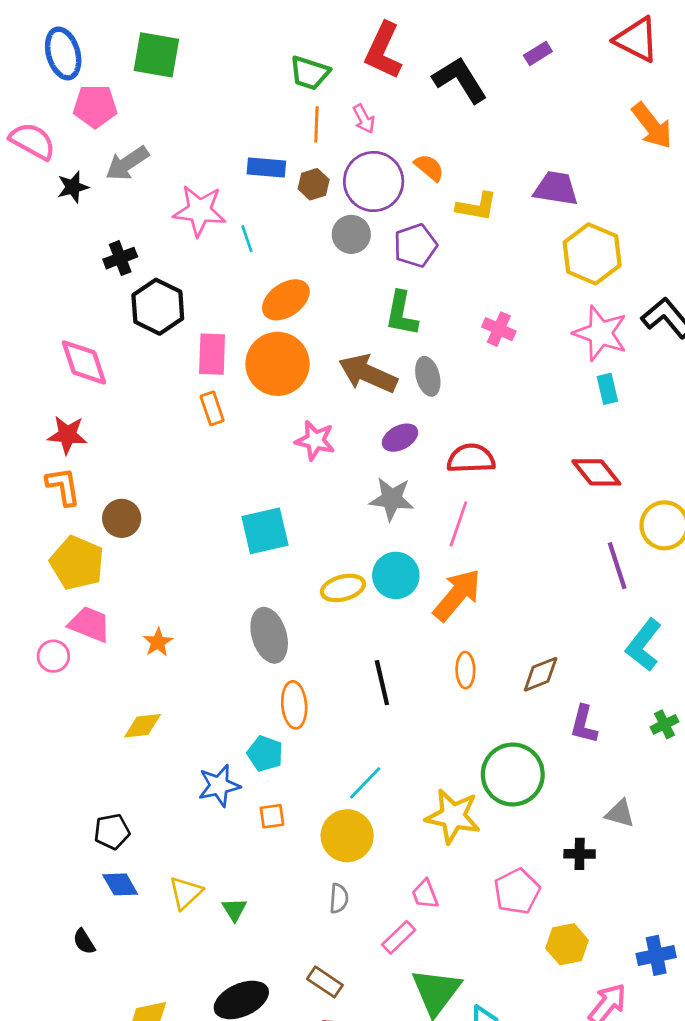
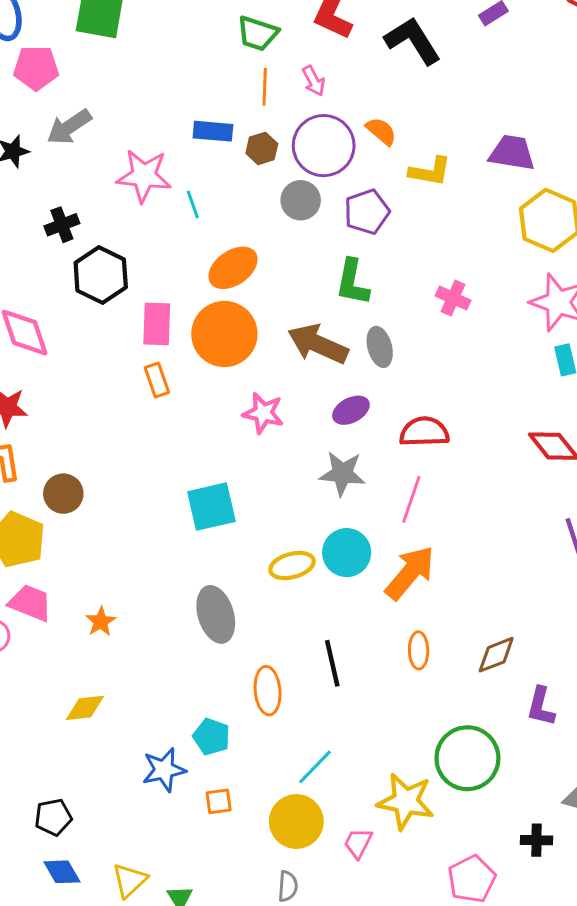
orange ellipse: (294, 705) -> (268, 691), moved
pink trapezoid: (425, 894) -> (358, 843), moved, turned 48

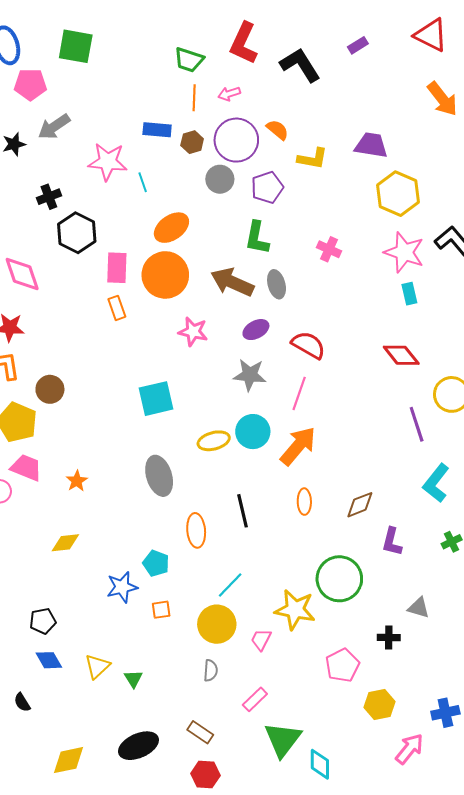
pink arrow: (314, 81) -> (229, 94), turned 100
red semicircle: (424, 432) -> (308, 345), turned 32

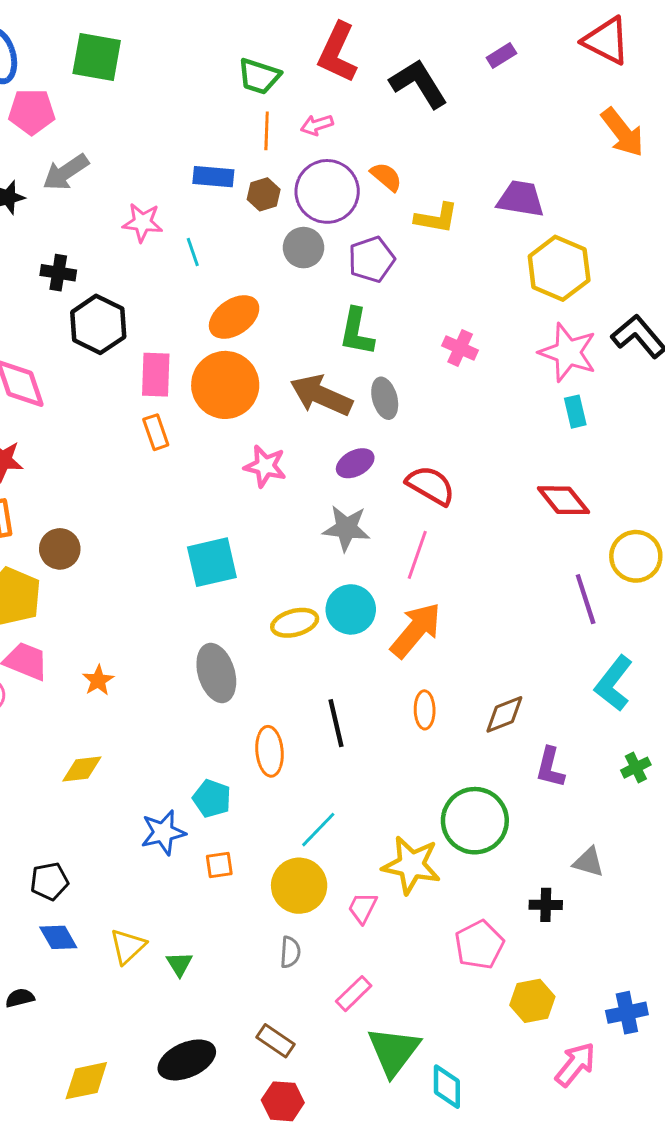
pink star: (108, 162) -> (142, 222), size x0.7
black cross: (49, 197) -> (58, 273), turned 30
black semicircle: (22, 702) -> (20, 998), turned 108

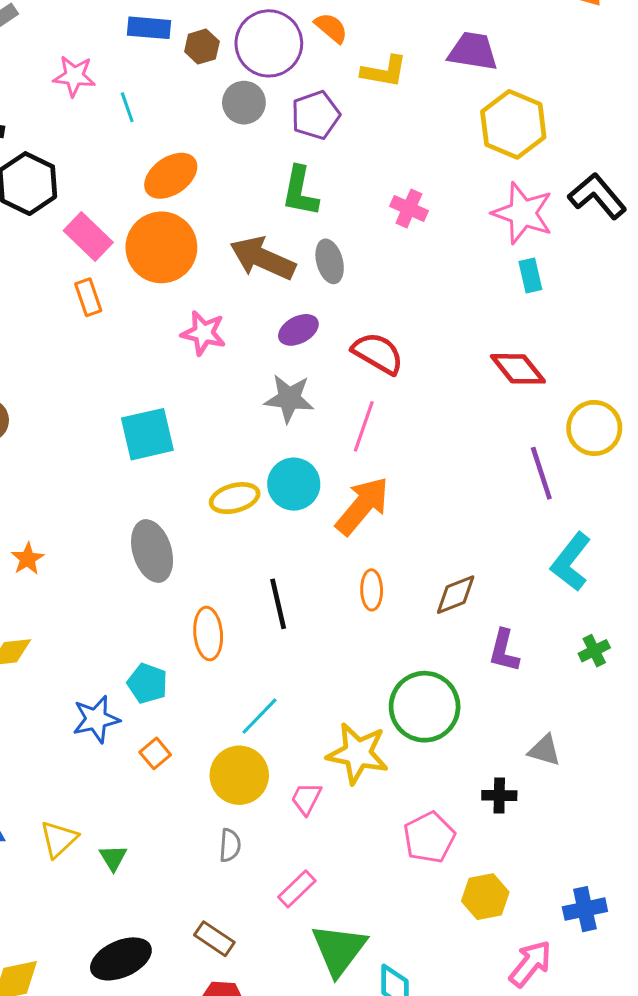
pink rectangle: (156, 375) -> (88, 236), turned -48
orange square: (219, 865) -> (155, 753), turned -32

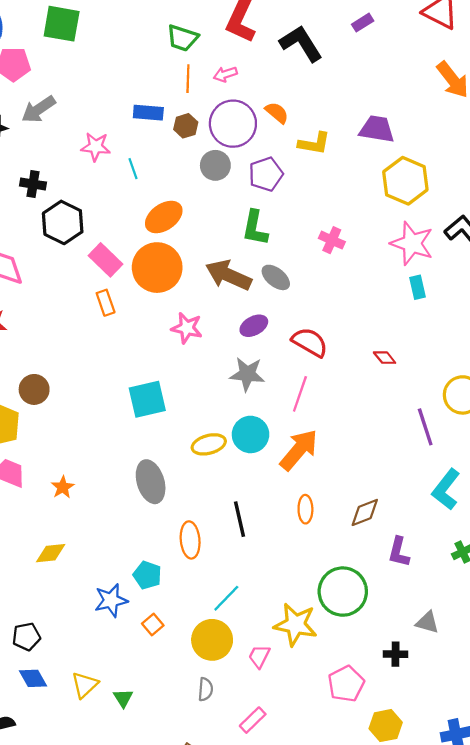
gray ellipse: (330, 261) -> (276, 277), turned -36
red diamond: (518, 369) -> (385, 358), moved, size x0.6

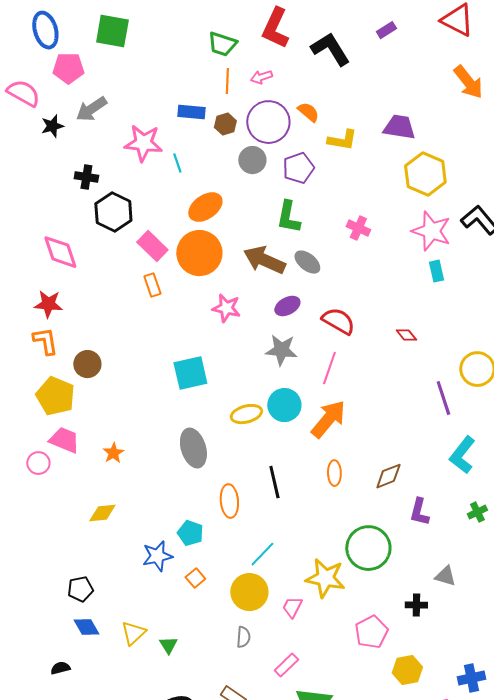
pink star: (96, 147) -> (143, 143), size x1.4

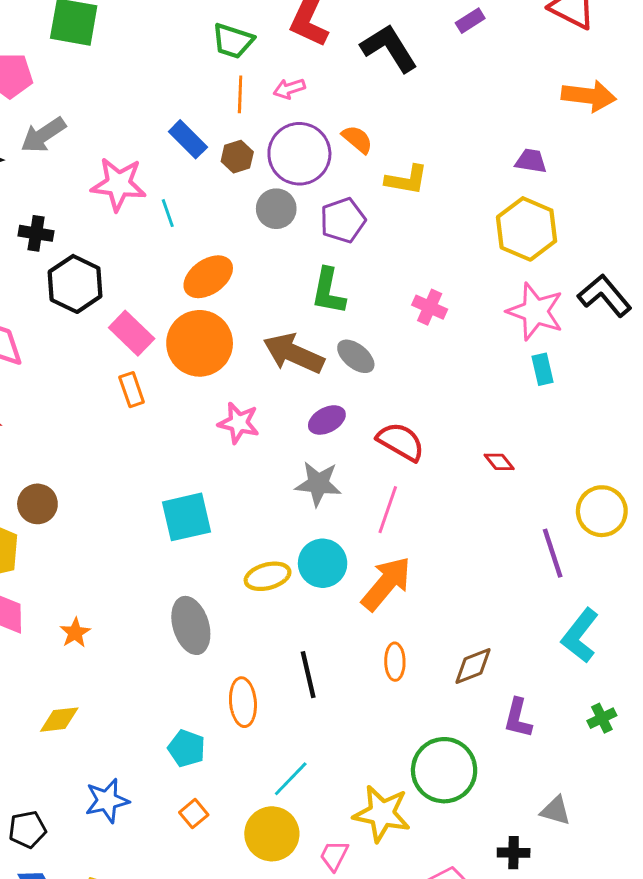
orange arrow: (468, 82) -> (589, 96), turned -45
blue rectangle: (191, 112) -> (188, 139), turned 40
purple trapezoid: (399, 127) -> (531, 161), moved, size x0.7
blue star: (157, 556) -> (107, 801), moved

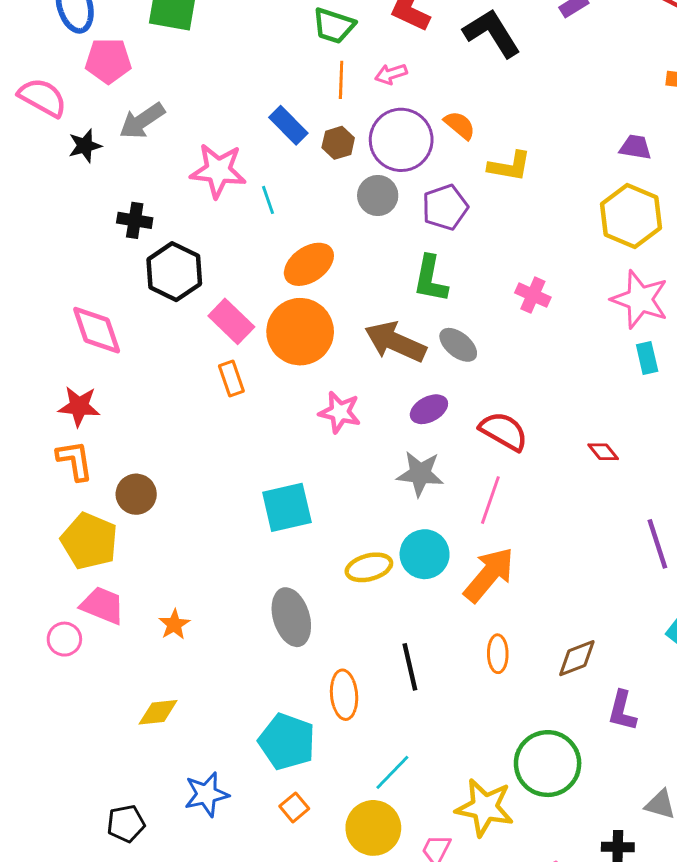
cyan pentagon: (187, 748) -> (287, 742), size x1.5

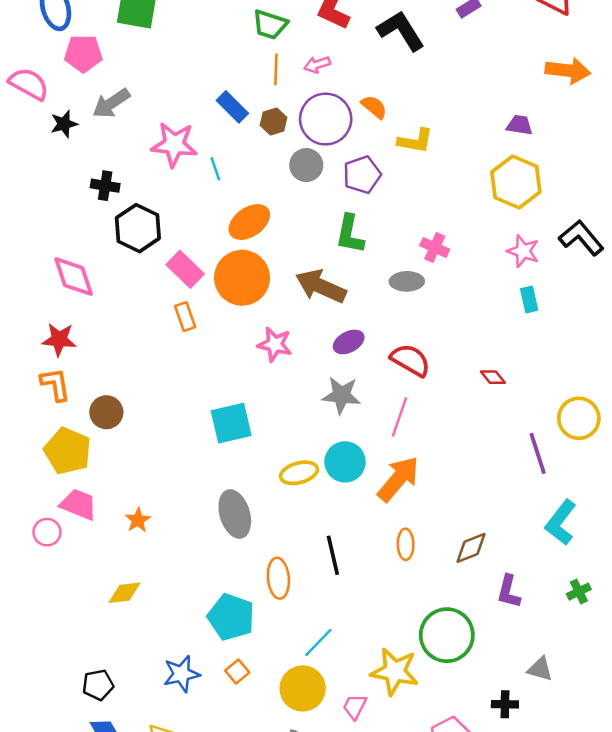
pink star: (640, 299) -> (523, 251), size x0.7
gray ellipse: (458, 345) -> (407, 281), moved, turned -40
blue star: (206, 794) -> (181, 674), moved

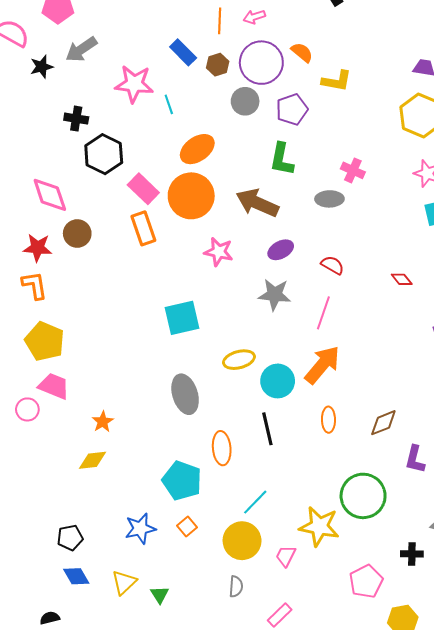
orange rectangle: (185, 317) -> (143, 228), size x1.4
red semicircle: (410, 360) -> (333, 265), size x0.7
brown circle: (106, 412) -> (77, 233), moved
cyan circle: (345, 462) -> (278, 381), moved
orange star: (138, 520) -> (103, 422), moved

